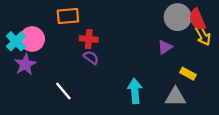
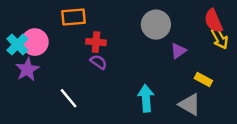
gray circle: (178, 17) -> (156, 25), moved
gray triangle: (175, 97) -> (190, 104), turned 30

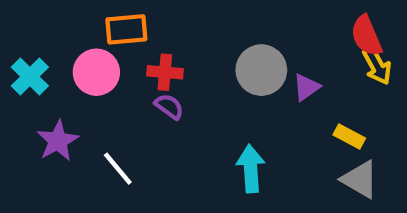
gray circle: (156, 25) -> (261, 70), moved
pink circle: (35, 42) -> (96, 72), moved
purple star: (27, 69) -> (58, 141), moved
gray triangle: (190, 104) -> (360, 179), moved

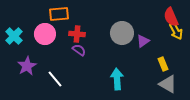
yellow rectangle: (349, 136) -> (163, 64), turned 40

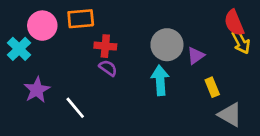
pink circle: (45, 34) -> (42, 26), moved
yellow rectangle: (163, 64) -> (212, 87), moved
cyan arrow: (117, 79) -> (160, 80), moved

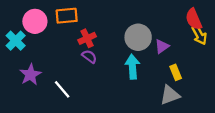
red cross: (105, 46) -> (87, 38), turned -30
gray triangle: (230, 115) -> (170, 95), moved, turned -50

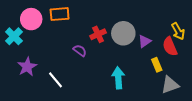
red semicircle: (194, 19) -> (170, 46), moved
red cross: (87, 38) -> (98, 34), moved
cyan arrow: (132, 67) -> (118, 78), moved
gray triangle: (170, 95) -> (170, 85), moved

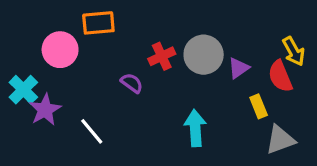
pink circle: (31, 19) -> (60, 50), moved
cyan cross: (14, 36) -> (23, 90), moved

